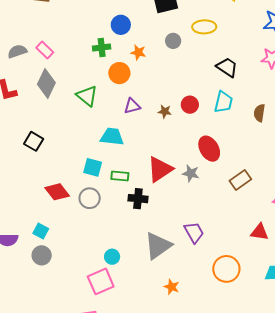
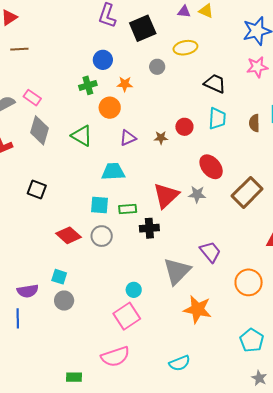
brown rectangle: (240, 180) -> (247, 192), size x1.4
orange star: (172, 287) -> (198, 309), size x1.8

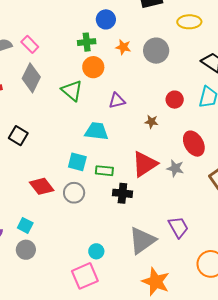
gray circle: (157, 67) -> (156, 51), moved, size x1.6
orange circle: (110, 108) -> (93, 67), moved
brown star: (161, 138) -> (151, 122), moved

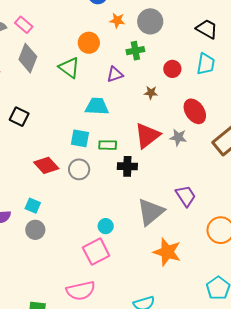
green cross: (87, 42) -> (135, 51), moved

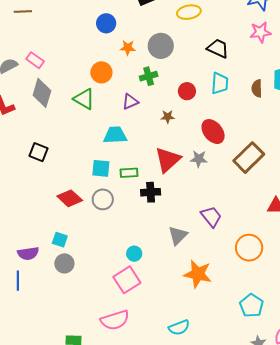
gray triangle: (151, 212) -> (178, 235), size x0.7

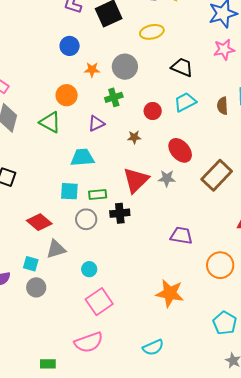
cyan trapezoid: (220, 83) -> (185, 102), turned -120
gray circle: (103, 199) -> (86, 219), moved
purple trapezoid: (211, 217) -> (181, 235), turned -40
gray triangle: (178, 235) -> (56, 249), moved, turned 30
cyan circle: (134, 254) -> (89, 269), moved

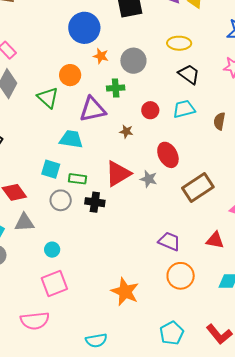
yellow ellipse: (152, 32) -> (179, 43), moved
blue circle: (70, 46) -> (84, 28), size x1.6
purple triangle: (96, 123) -> (93, 109), size x1.6
purple trapezoid: (181, 235) -> (169, 241), moved

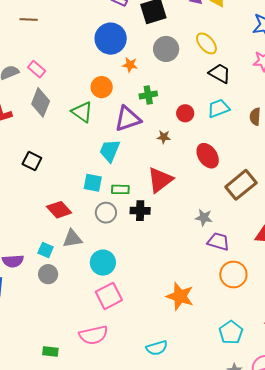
yellow ellipse: (179, 43) -> (206, 43), turned 55
gray circle: (133, 61) -> (166, 49), moved
cyan trapezoid: (71, 139) -> (110, 151), turned -70
gray star: (149, 179) -> (204, 218), moved
cyan circle: (52, 250) -> (103, 263), size x1.6

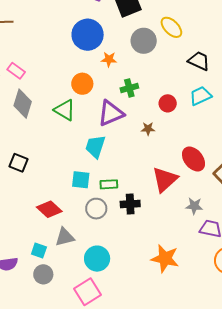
yellow ellipse: (206, 43) -> (171, 27), moved
red ellipse: (208, 156) -> (193, 159), moved
red triangle: (160, 180) -> (165, 179), moved
pink square: (109, 296) -> (88, 292), moved
orange star: (180, 296) -> (165, 258), moved

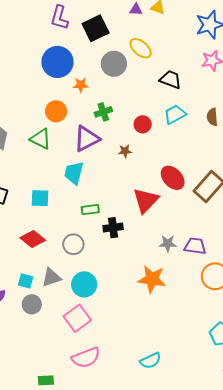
cyan square: (81, 180) -> (40, 198), moved
gray star: (194, 206) -> (168, 244), moved
gray circle: (96, 209) -> (73, 244), moved
gray triangle: (65, 237) -> (51, 277), moved

